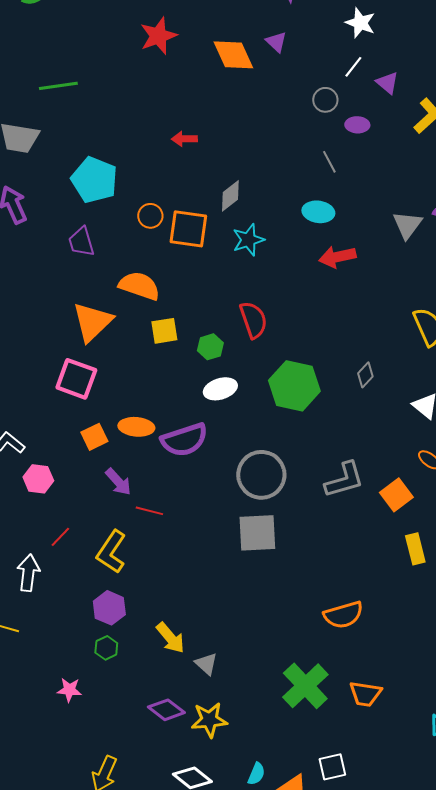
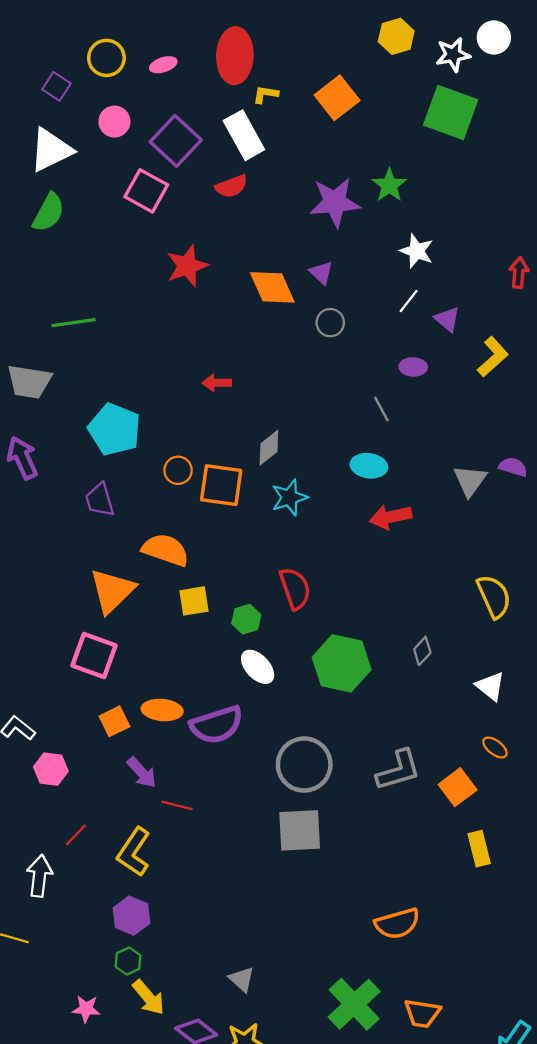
gray circle: (325, 100) -> (330, 323), moved
white ellipse: (220, 389) -> (258, 667), turned 64
yellow arrow: (170, 638) -> (149, 997), moved

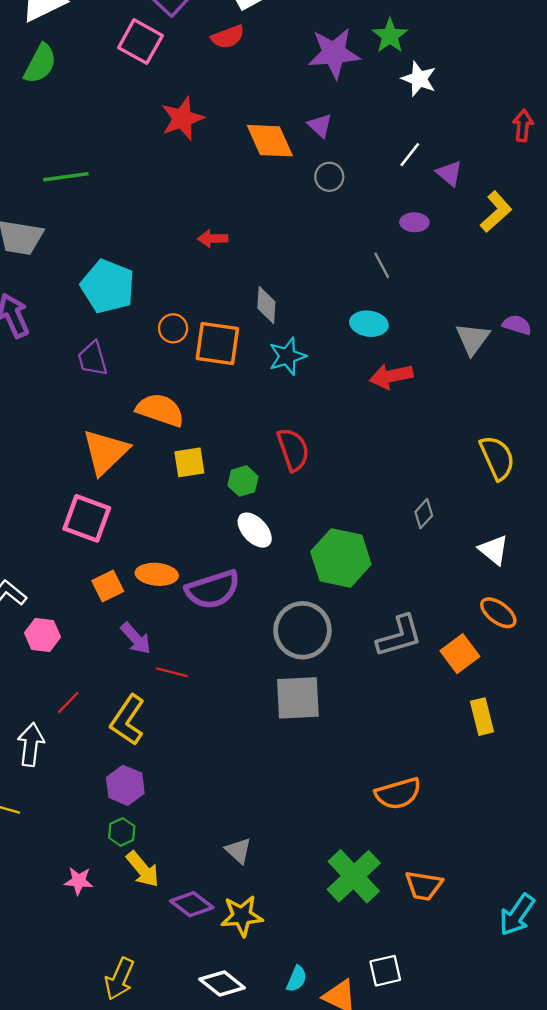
white star: (417, 251) -> (419, 79), moved
gray diamond: (269, 448) -> (266, 305), turned -48
green hexagon: (342, 663) -> (341, 558), moved
orange ellipse: (495, 747) -> (498, 613), size x1.4

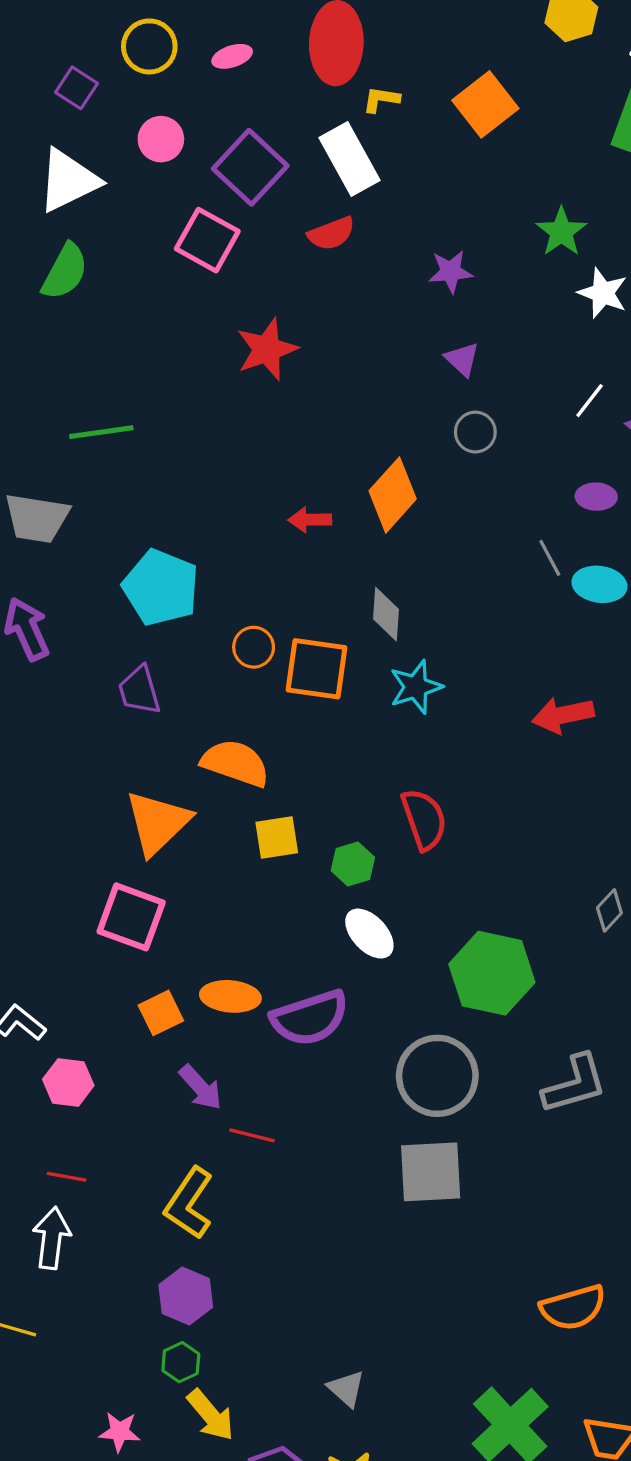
purple star: (334, 53) -> (451, 272), moved, size x0.6
orange diamond: (270, 141) -> (393, 495), moved, turned 66
cyan ellipse: (369, 324) -> (599, 584), moved
red line: (68, 703) -> (67, 1177), moved, turned 56

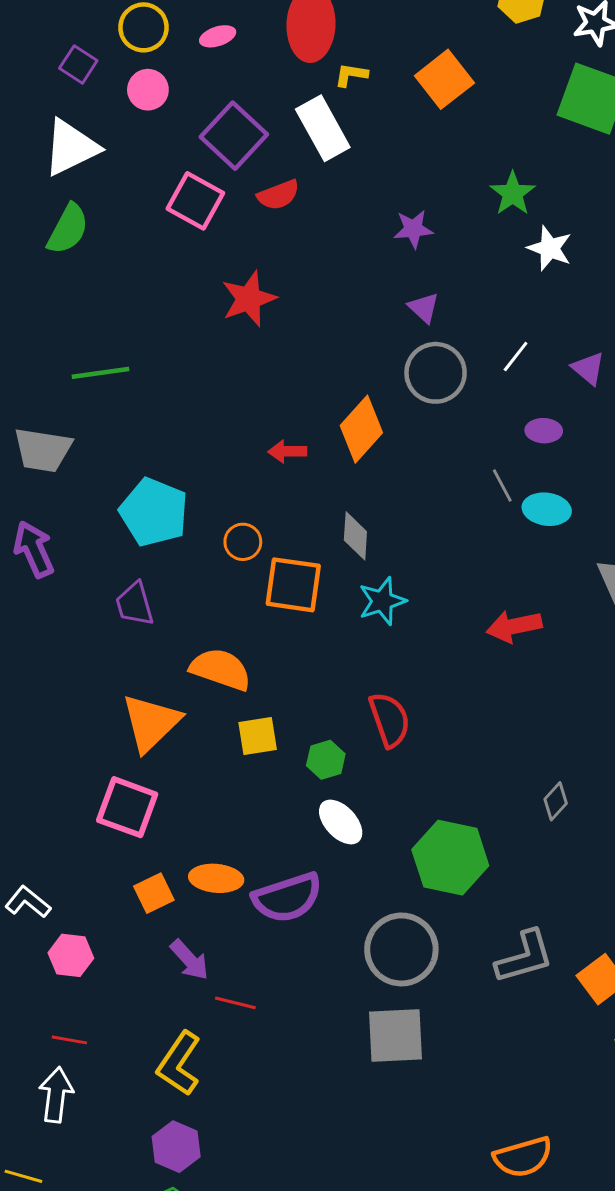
pink circle: (161, 139) -> (148, 90), moved
red semicircle: (331, 233) -> (278, 195), moved
white line: (590, 401) -> (516, 357), moved
gray circle: (475, 432) -> (436, 373), size x1.6
orange circle: (254, 647) -> (243, 542), moved

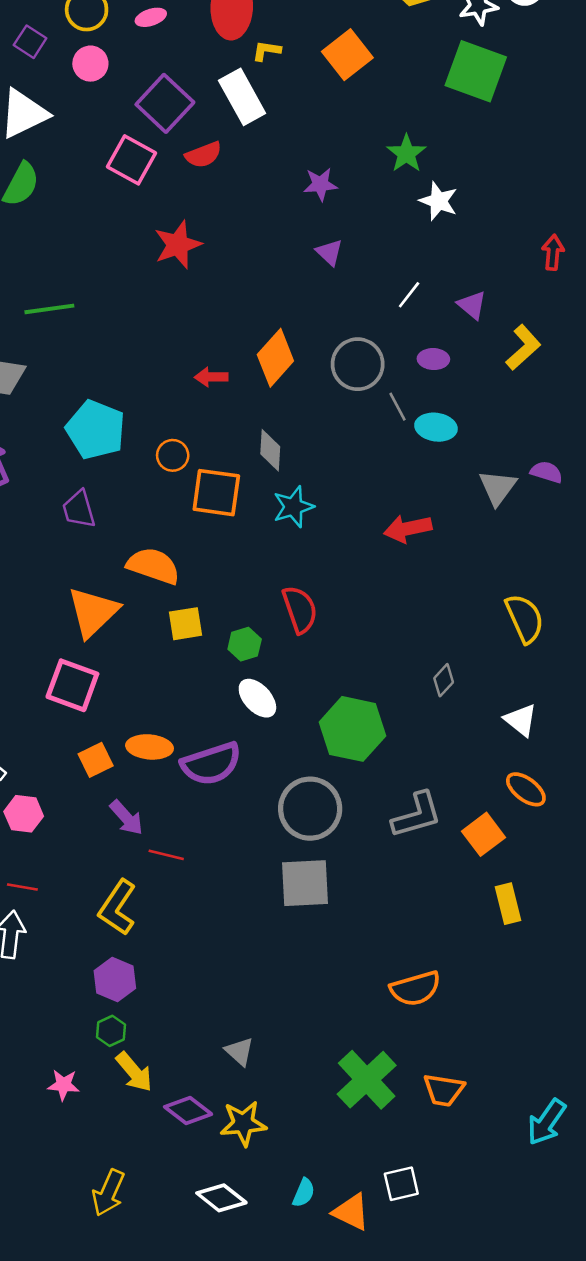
gray circle: (436, 373) -> (358, 364), moved

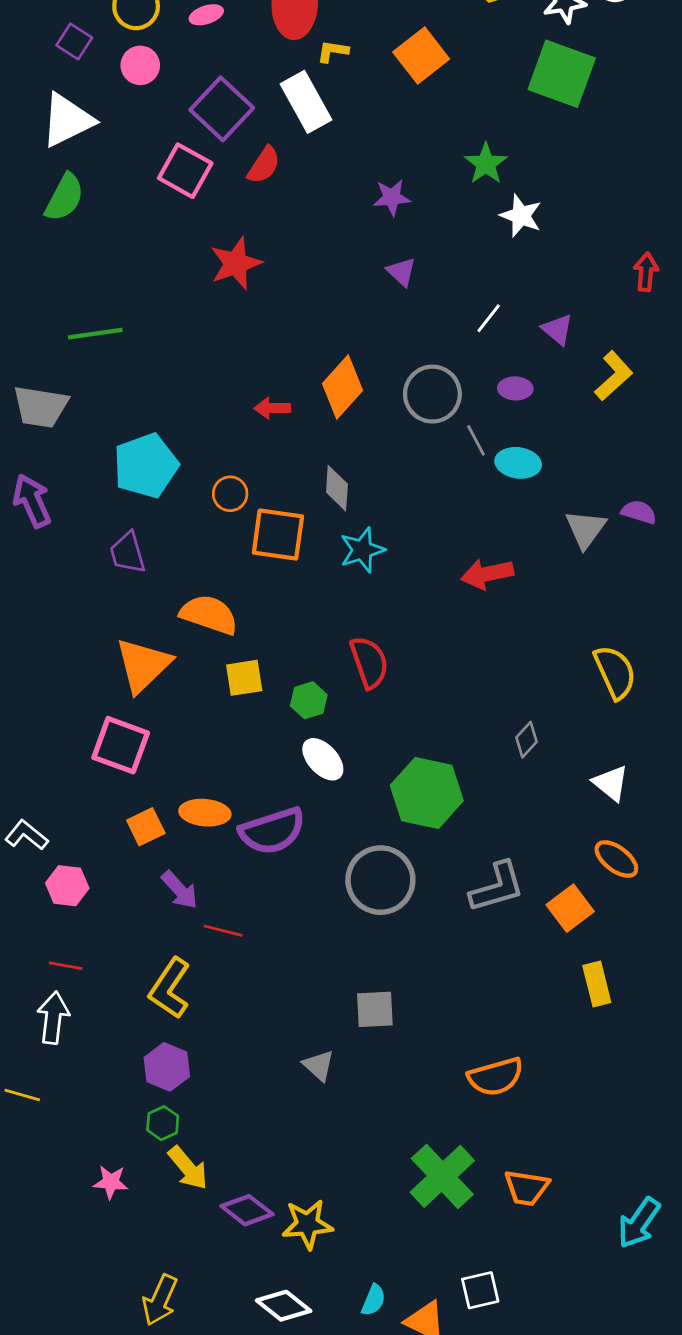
red semicircle: (203, 155) -> (264, 165), turned -36
cyan pentagon: (96, 430) -> (146, 466), turned 30
gray square: (305, 883) -> (375, 1009), moved, size x0.7
gray triangle: (239, 1051) -> (319, 1065), moved

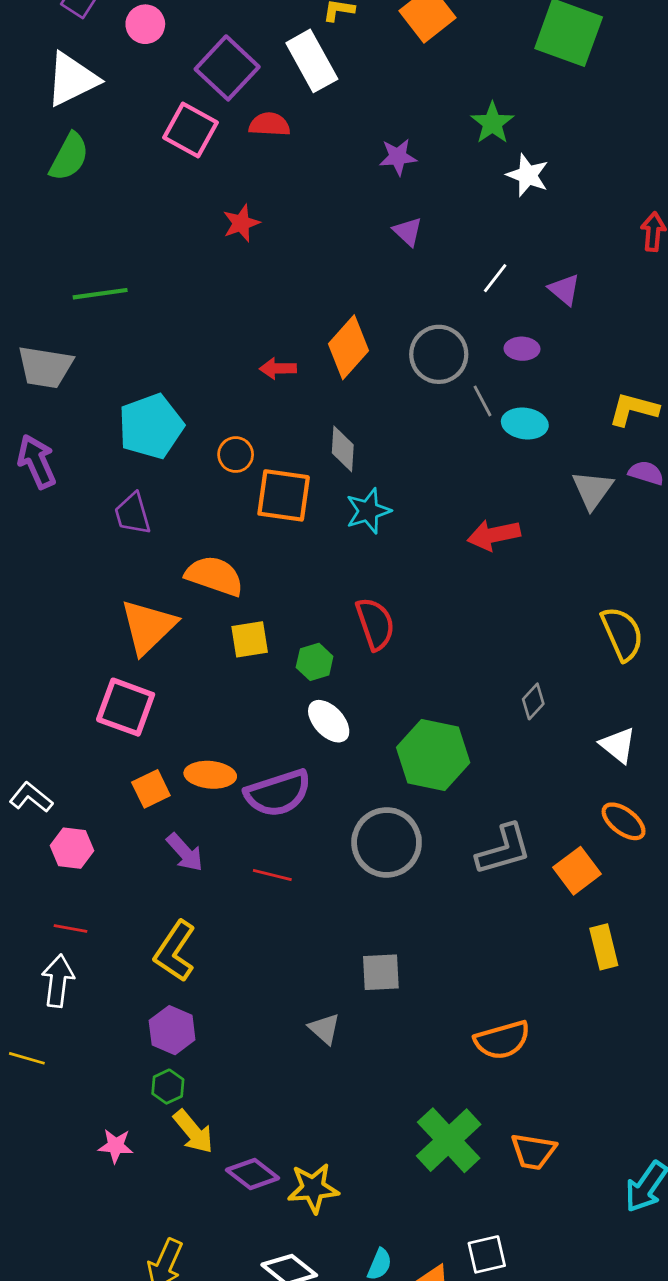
red semicircle: (264, 165) -> (269, 124), turned -120
red star: (236, 263) -> (241, 223), size x0.7
yellow L-shape: (614, 376) -> (633, 409), moved, turned -123
red line: (223, 931) -> (272, 875), moved

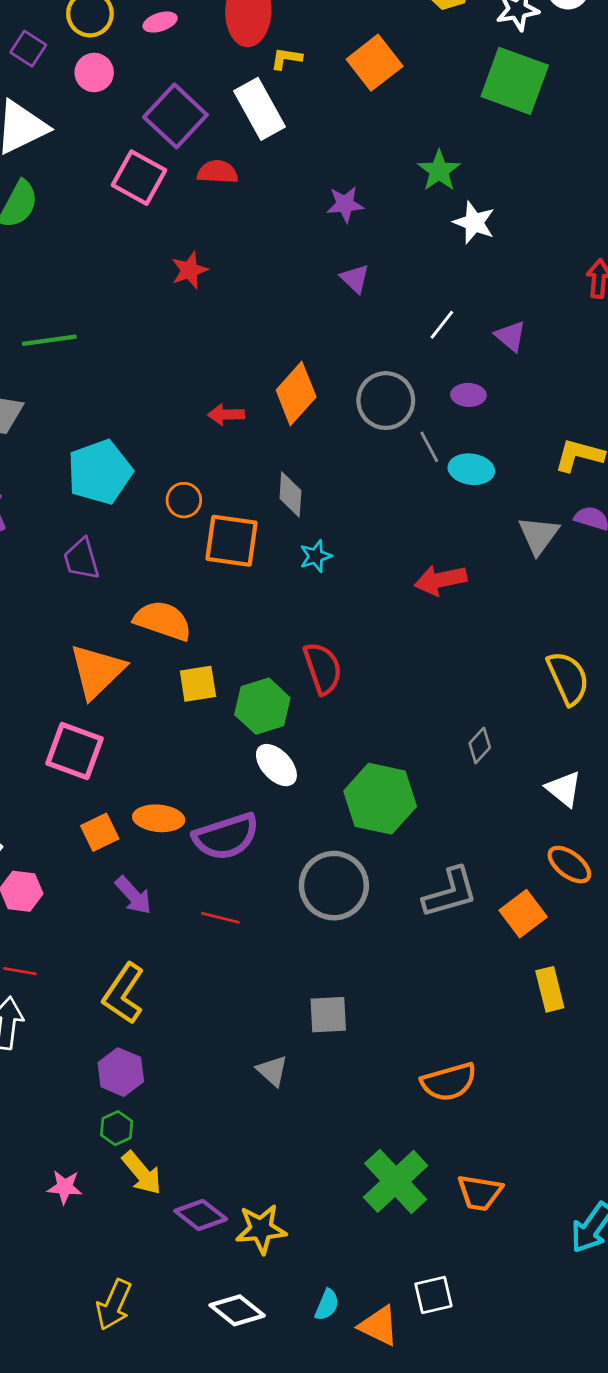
cyan star: (368, 511) -> (316, 556), size x0.7
green hexagon: (315, 662) -> (262, 706), size x1.5

